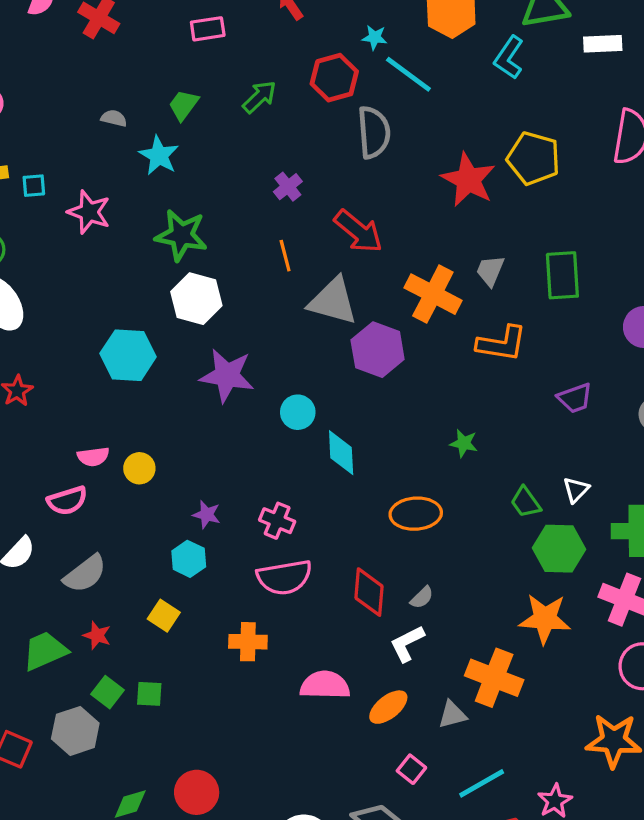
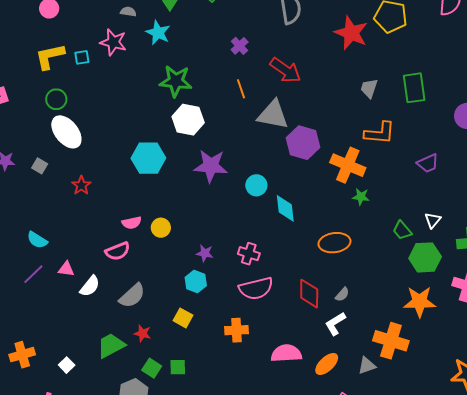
pink star: (89, 212) -> (113, 42), moved
orange cross: (433, 294) -> (348, 165), moved

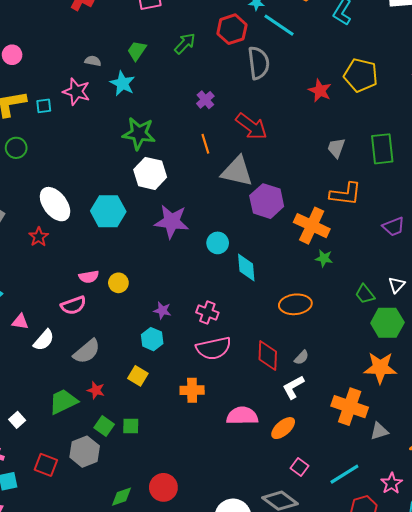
red star: (351, 33) -> (320, 91), size x0.7
white ellipse: (66, 132) -> (55, 204), moved
gray triangle: (367, 366) -> (379, 431), moved

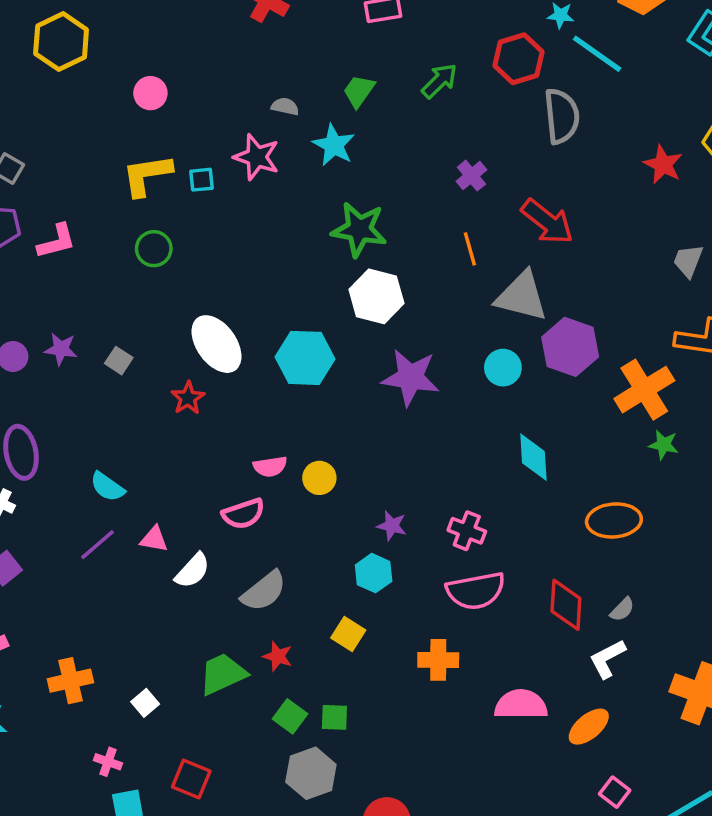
orange cross: (312, 226) -> (644, 390), turned 32
cyan circle: (218, 243) -> (503, 368), moved
gray hexagon: (85, 452) -> (311, 773), moved

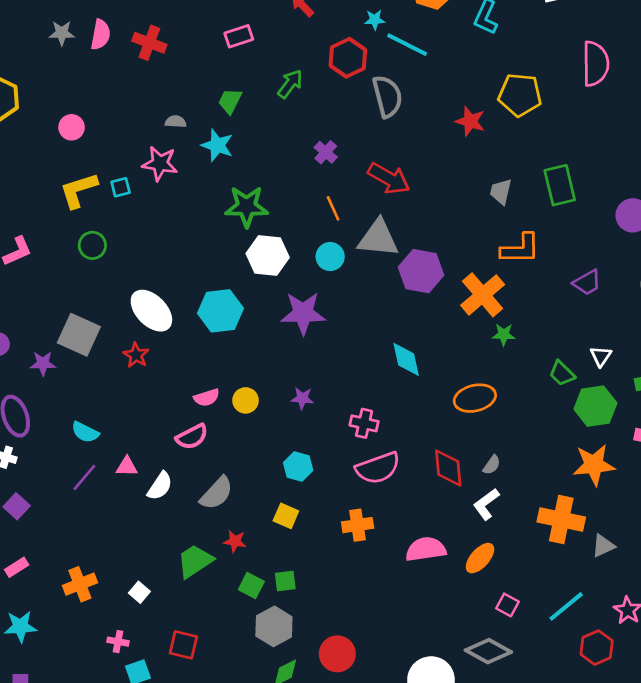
purple star: (61, 349) -> (43, 363), moved
gray square: (119, 361) -> (79, 335), size x2.0
cyan circle: (503, 368) -> (330, 257), moved
purple star: (392, 526) -> (302, 398), moved

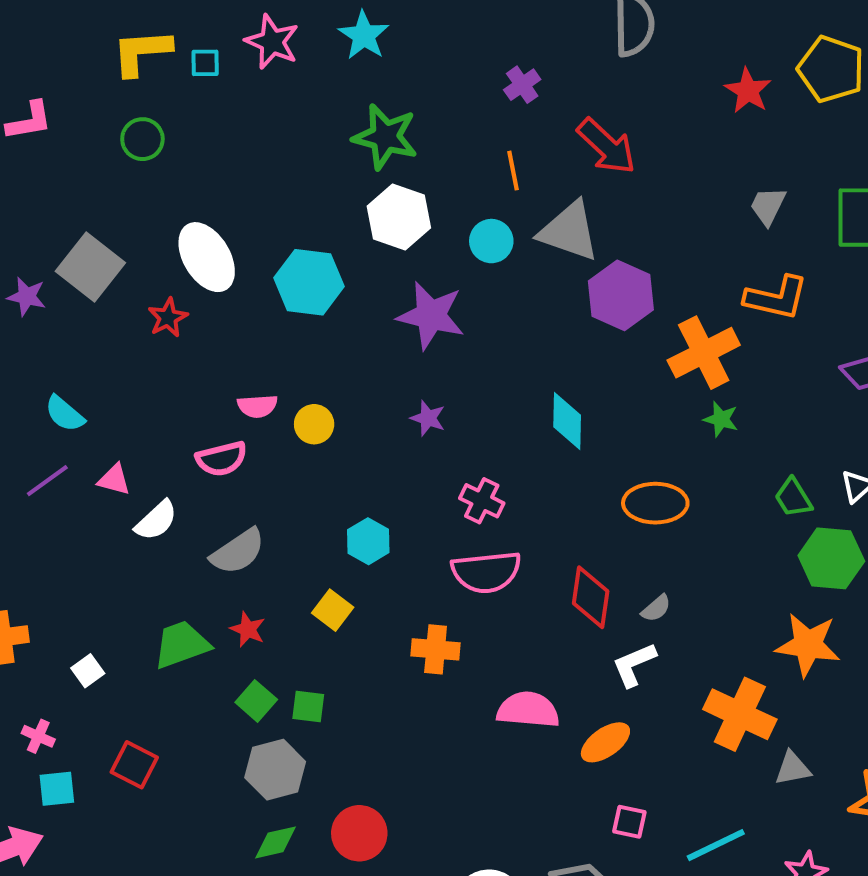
purple star: (302, 398) -> (428, 418), moved
pink square: (507, 605) -> (629, 822), turned -30

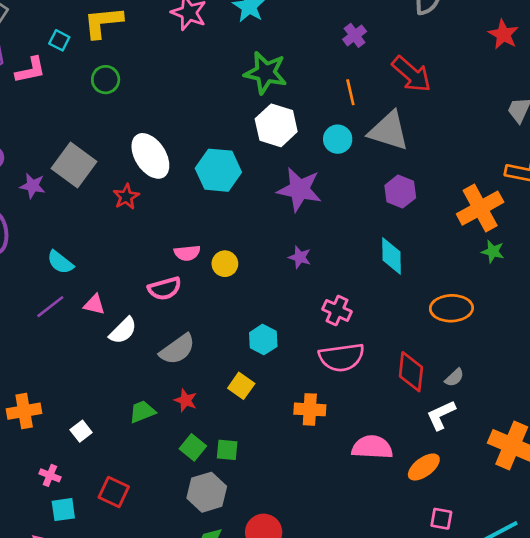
cyan square: (205, 63) -> (59, 40), moved, turned 30
purple hexagon: (621, 295) -> (400, 192), moved, size x0.7
green trapezoid: (181, 644) -> (142, 412), size x0.7

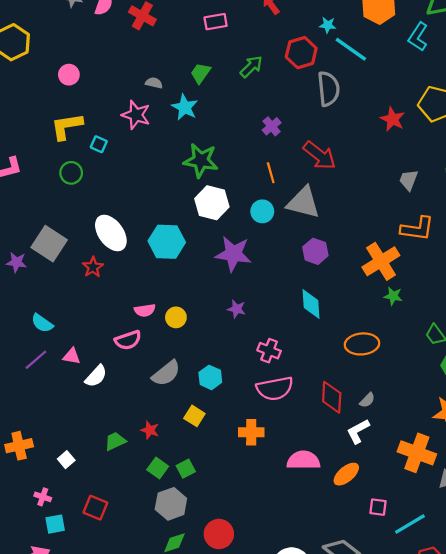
cyan square: (59, 40) -> (99, 144), moved
gray semicircle: (177, 349) -> (166, 373), moved
green square: (227, 450) -> (186, 469), turned -30
pink square: (441, 519) -> (378, 507), moved

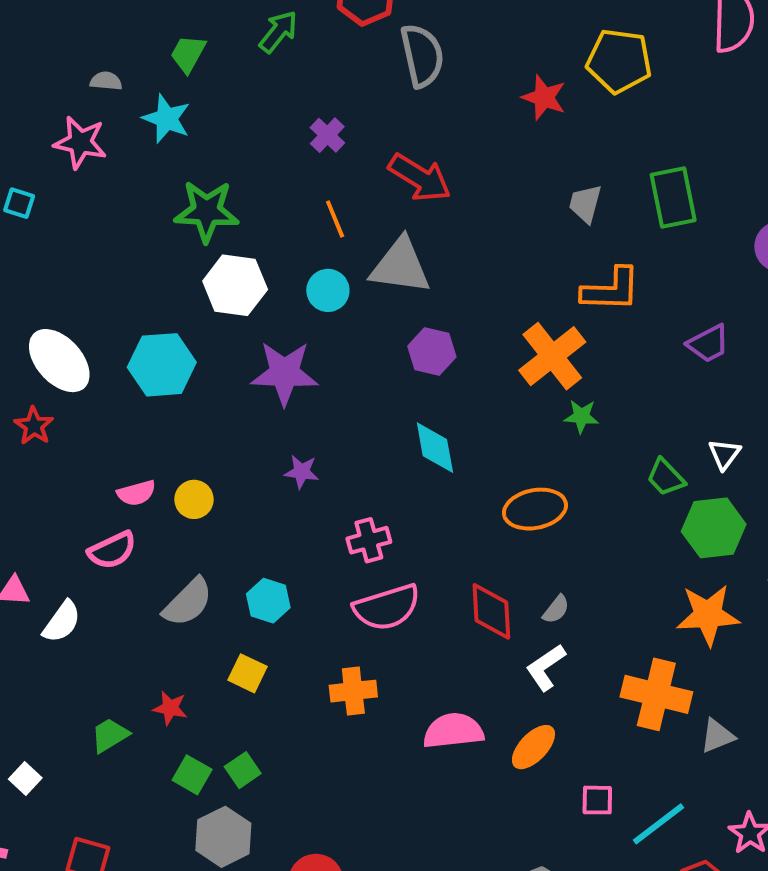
pink cross: (269, 351) -> (369, 540), turned -30

